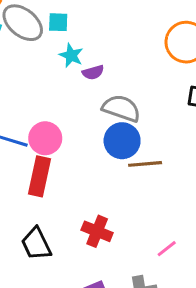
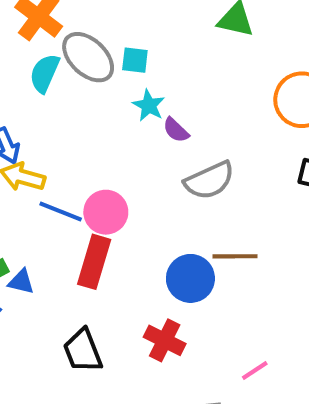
purple semicircle: (93, 72) -> (176, 130), turned 55
gray semicircle: (121, 108) -> (209, 180), turned 132
blue circle: (122, 141) -> (190, 278), moved

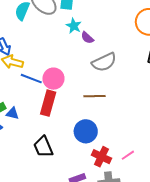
brown line: (235, 256) -> (95, 96), moved
blue circle: (190, 278) -> (86, 131), moved
red cross: (165, 340) -> (101, 157), moved

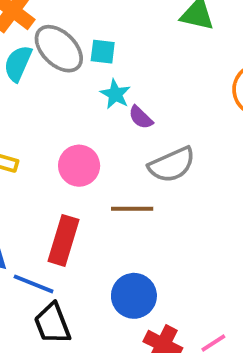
blue line: (31, 79) -> (34, 284), moved
pink circle: (53, 79) -> (79, 166), moved
brown line: (95, 96) -> (132, 209), moved

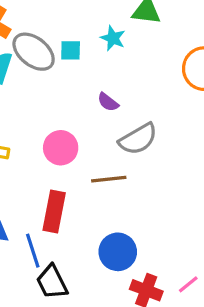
cyan star: (115, 94) -> (113, 38), moved
blue line: (34, 284) -> (33, 251), turned 56

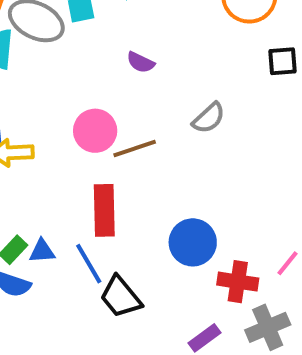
gray semicircle: (138, 139) -> (209, 118), moved, size x0.7
brown line: (109, 179) -> (135, 149), moved

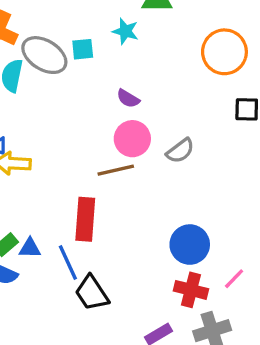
pink circle: (95, 131) -> (132, 139), moved
blue circle: (193, 242) -> (190, 245), moved

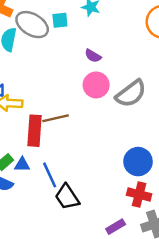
gray semicircle: (180, 151) -> (131, 94), size x1.5
brown line: (116, 170) -> (56, 118), moved
red rectangle: (85, 219) -> (34, 131), moved

